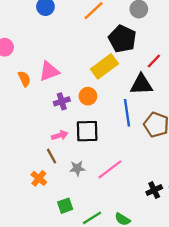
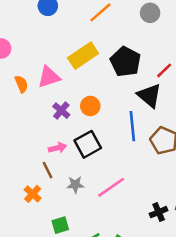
black pentagon: (122, 39) -> (125, 62), moved
yellow rectangle: (104, 66) -> (83, 56), moved
black triangle: (141, 84) -> (149, 96), turned 40
purple cross: (62, 101) -> (61, 111), turned -35
black square: (87, 131) -> (88, 144), turned -30

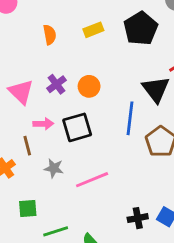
yellow rectangle: (83, 56) -> (93, 30), size x0.6
black pentagon: (125, 62) -> (141, 28), moved
pink triangle: (49, 77) -> (21, 92), moved, turned 50
orange semicircle: (21, 84) -> (50, 35), moved

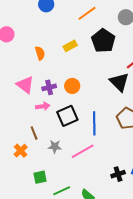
purple cross: (56, 84) -> (49, 87), turned 32
pink triangle: (21, 92) -> (25, 85), moved
blue line: (130, 118) -> (94, 123), moved
pink arrow: (43, 124) -> (43, 106), moved

